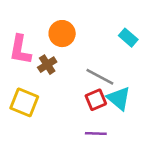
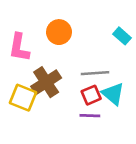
brown cross: (47, 65) -> (46, 82), moved, size x1.6
gray line: (100, 77) -> (95, 73), turned -32
purple line: (96, 134) -> (90, 116), moved

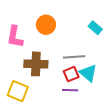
brown cross: (46, 82) -> (36, 64), turned 35
yellow square: (23, 98) -> (18, 91), moved

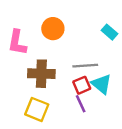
purple line: (70, 90) -> (81, 104), turned 63
yellow square: (18, 91) -> (37, 109), moved

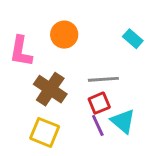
brown cross: (41, 74) -> (50, 89), turned 32
cyan triangle: (101, 84) -> (123, 121), moved

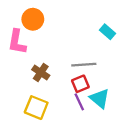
orange circle: (64, 35) -> (33, 19), moved
brown cross: (50, 89) -> (41, 72), size x0.7

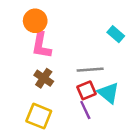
pink L-shape: (17, 42) -> (41, 45), moved
cyan triangle: (100, 99) -> (108, 93), moved

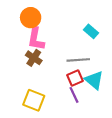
cyan rectangle: (116, 34) -> (91, 31), moved
brown cross: (44, 78) -> (34, 58), moved

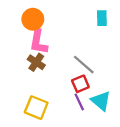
cyan rectangle: (91, 31) -> (102, 18), moved, turned 48
gray line: (78, 60) -> (84, 65), turned 45
cyan triangle: (94, 80) -> (101, 101), moved

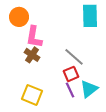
cyan rectangle: (102, 18) -> (90, 16), size x1.6
orange circle: (33, 19) -> (19, 17), moved
cyan triangle: (101, 101) -> (89, 89), turned 42

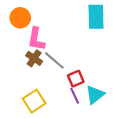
gray line: (74, 57) -> (54, 60), moved
yellow square: (32, 95) -> (34, 101), turned 35

